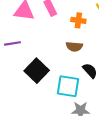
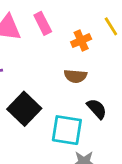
orange cross: (78, 20) -> (81, 41), turned -32

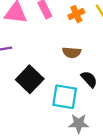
orange cross: (81, 41) -> (76, 14), moved

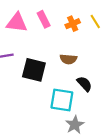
black square: (30, 79) -> (34, 70), moved, turned -30
gray star: (79, 124) -> (75, 125), turned -30

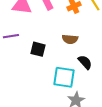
black square: (34, 70) -> (38, 49), size x0.7

